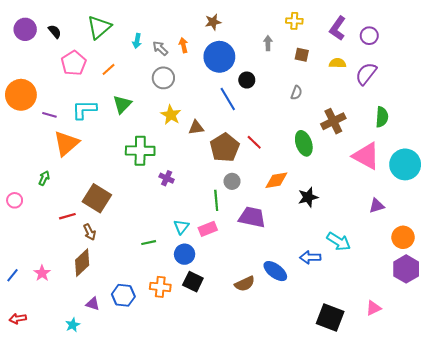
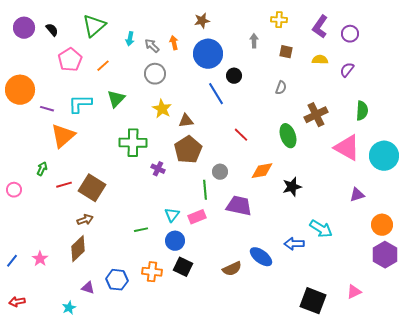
purple semicircle: (366, 74) -> (347, 70), size x0.7
brown pentagon: (225, 148) -> (188, 150), moved
red line: (67, 216) -> (64, 185), moved
brown arrow: (90, 232) -> (85, 220), turned -84

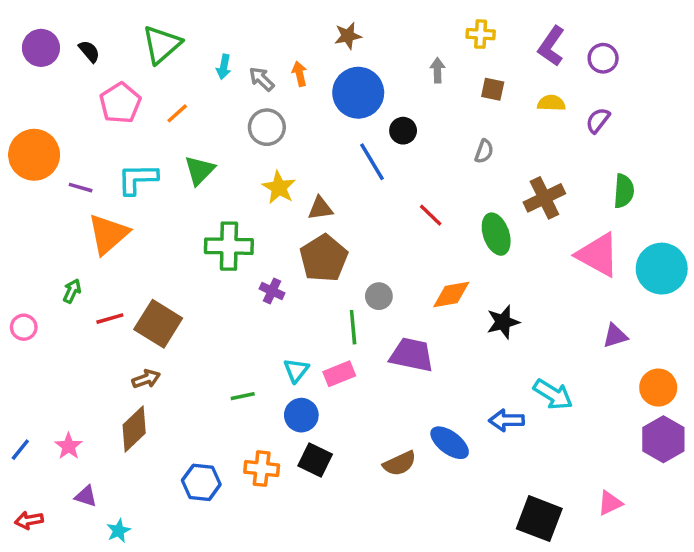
red line: (241, 135) -> (431, 215), moved
purple triangle: (88, 288) -> (86, 496), moved

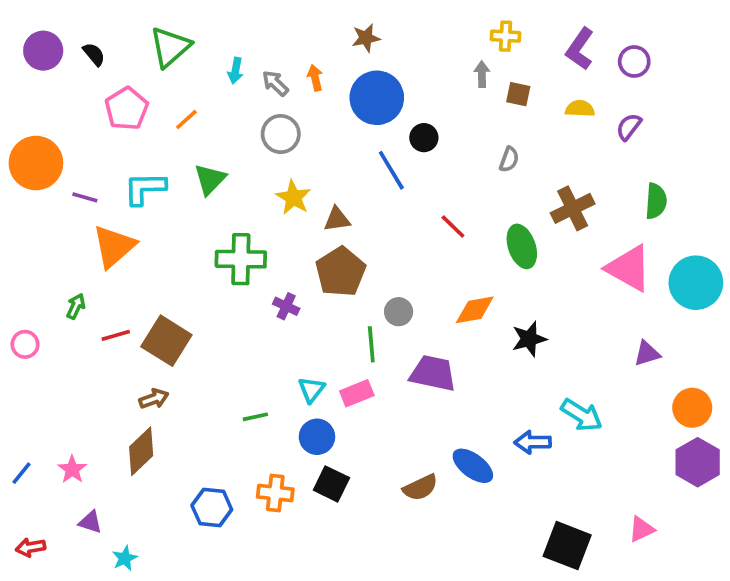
gray arrow: (438, 70) -> (482, 74), moved

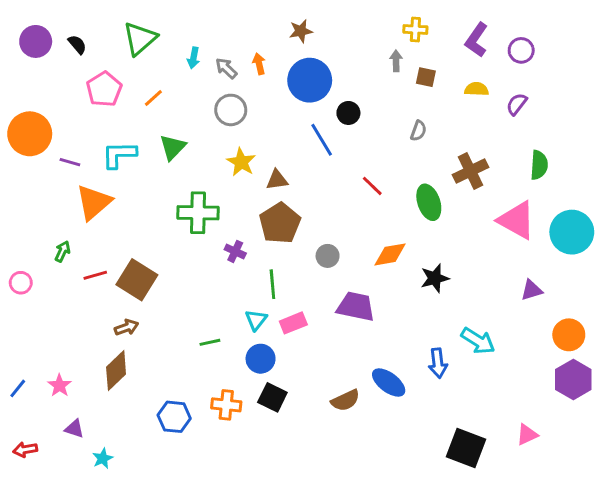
green line: (371, 344) -> (272, 284), moved
blue arrow: (533, 442) -> (438, 363), turned -96

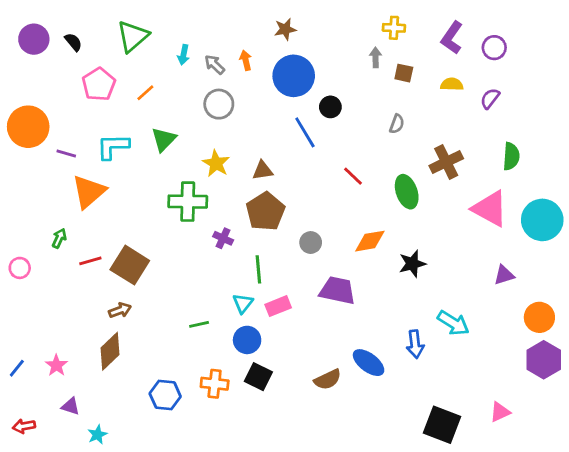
yellow star: (241, 162) -> (216, 163), moved

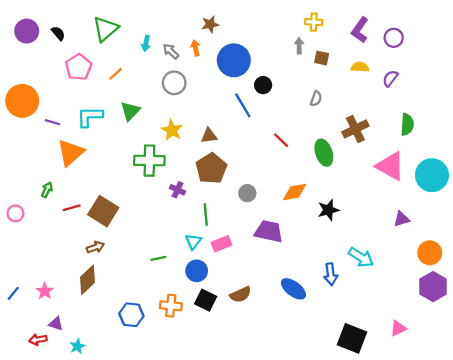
brown star: (285, 29) -> (210, 24), moved
brown semicircle: (328, 380) -> (241, 294), moved
red arrow: (24, 426) -> (38, 340), moved

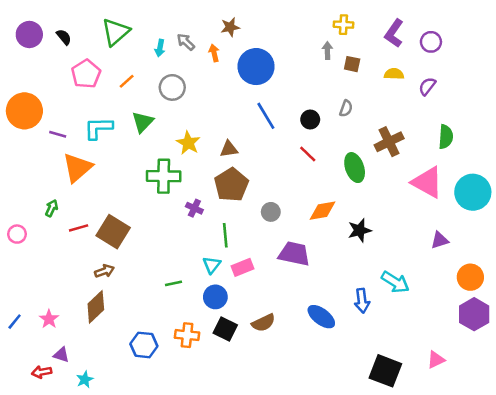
gray arrow: (171, 51) -> (186, 42), moved
gray circle: (174, 83) -> (172, 87), moved
black circle: (263, 85) -> (310, 120), moved

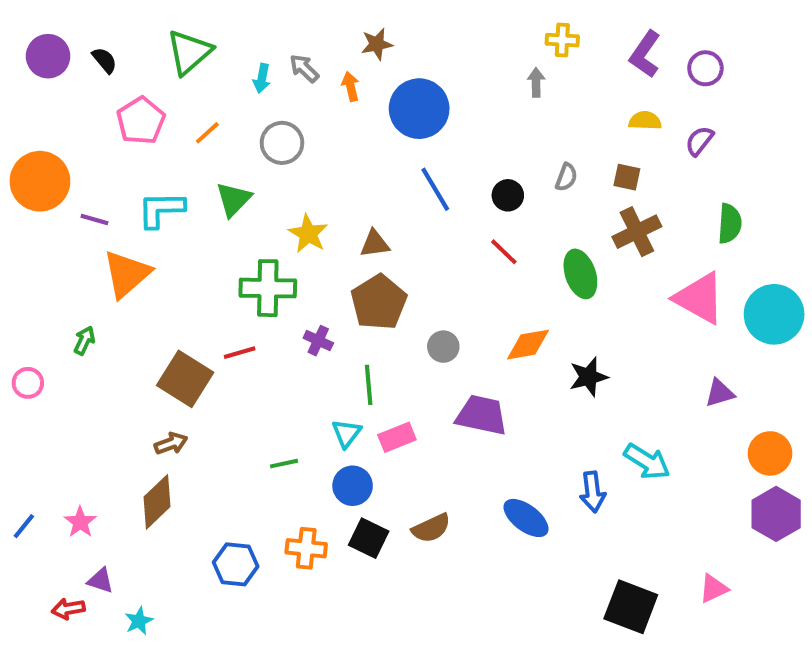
brown square: (352, 64) -> (627, 177), moved
red line: (79, 228) -> (240, 353), moved

